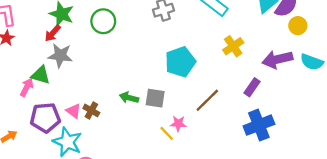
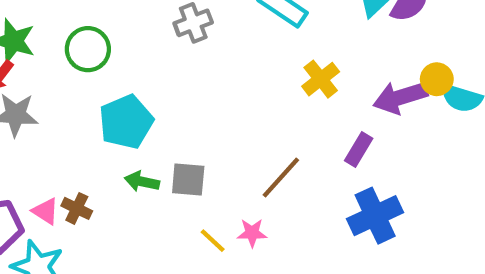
yellow circle: (298, 26) -> (437, 79), moved
cyan pentagon: (180, 62) -> (126, 122), moved
pink star: (178, 124) -> (252, 233), moved

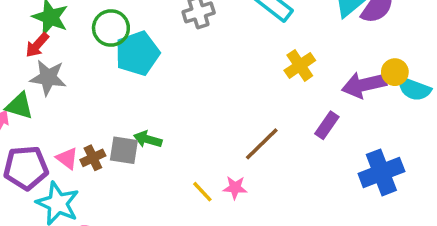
cyan pentagon: (126, 122) -> (137, 53), moved
gray square: (188, 180) -> (124, 150), moved
brown cross: (77, 208) -> (93, 158), turned 35
blue cross: (375, 216) -> (381, 172), moved

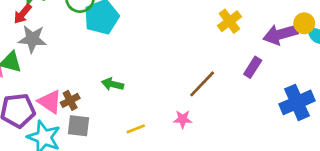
gray square: (124, 150) -> (79, 126), moved
pink triangle: (67, 158) -> (50, 102), size x1.4
yellow line: (202, 192) -> (136, 129), moved, turned -66

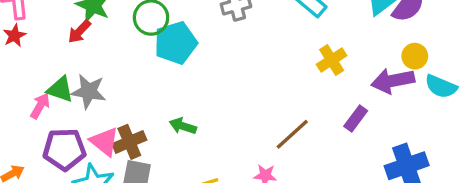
yellow circle: (304, 23) -> (415, 56), moved
gray star: (32, 39) -> (88, 91), moved
brown cross: (70, 100) -> (129, 142), size x1.4

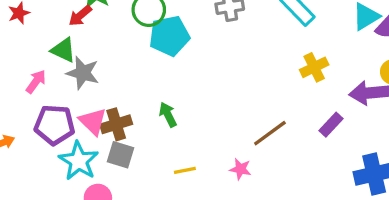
green triangle: (60, 89) -> (63, 50), moved
green arrow: (183, 126) -> (168, 115), turned 40

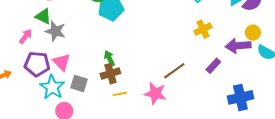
brown cross: (116, 124) -> (110, 74), moved
pink star: (240, 169) -> (155, 93), size x1.6

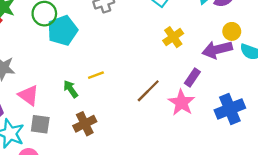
pink triangle: (62, 62) -> (29, 95), moved
brown cross: (110, 74) -> (85, 124), moved
pink star: (155, 93) -> (182, 103), moved, turned 30
yellow line: (120, 94) -> (96, 75), moved

